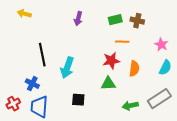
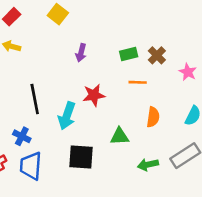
brown cross: (137, 21) -> (157, 55), turned 32
pink star: (161, 45) -> (188, 72), moved
red star: (111, 61) -> (94, 95), moved
black square: (78, 100) -> (81, 157), size x1.5

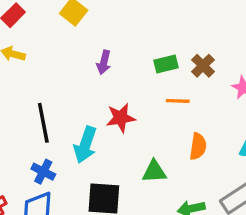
blue cross: (22, 136) -> (43, 172), moved

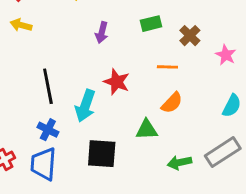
green rectangle: (166, 64) -> (151, 24), moved
red star: (121, 118) -> (117, 82), turned 30
orange semicircle: (198, 146) -> (172, 103), moved, turned 35

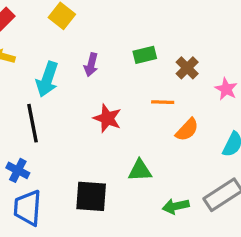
orange semicircle: (172, 103) -> (187, 130), moved
cyan arrow: (85, 106) -> (47, 79), moved
blue cross: (48, 130) -> (18, 170), moved

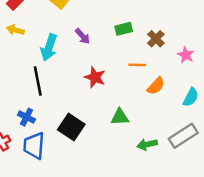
purple arrow: (91, 65) -> (83, 36), turned -56
black square: (91, 196) -> (71, 127), moved, turned 30

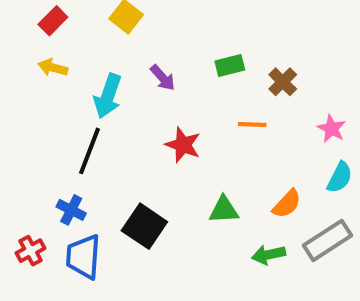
pink star: (186, 55) -> (332, 129), moved
black line: (38, 81) -> (89, 151), turned 32
orange semicircle: (156, 86) -> (287, 204), moved

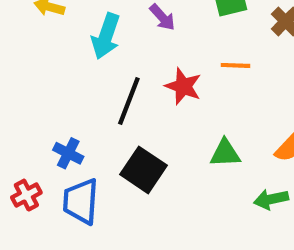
orange line: (252, 125) -> (236, 65), moved
black line: (89, 151) -> (129, 101), moved

